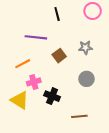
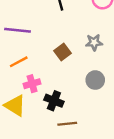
purple line: (36, 37) -> (17, 30), moved
brown line: (79, 116) -> (67, 124), moved

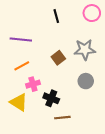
gray star: (94, 42) -> (85, 50), size x1.5

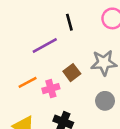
purple line: (21, 39) -> (45, 46), moved, turned -35
pink cross: (33, 84) -> (51, 89), moved

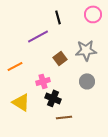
orange line: (28, 82) -> (15, 66), moved
pink cross: (51, 89) -> (43, 81), moved

